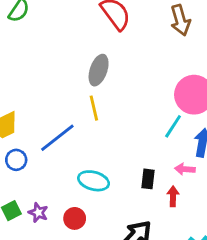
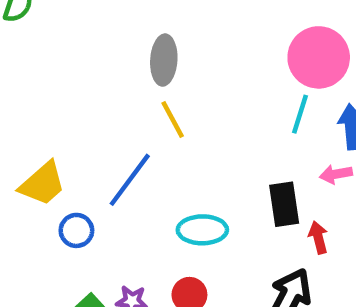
black rectangle: (148, 179) -> (284, 204), size x1.4
red arrow: (173, 196) -> (318, 237), moved

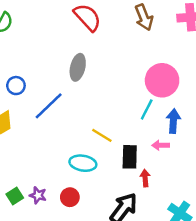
yellow line: (173, 119) -> (102, 135), moved, turned -40
blue line: (130, 180) -> (49, 106), moved
blue circle: (76, 230) -> (16, 86), moved

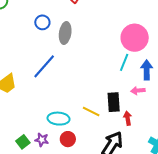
blue circle: (16, 86) -> (42, 22), moved
yellow line: (102, 135) -> (91, 112), moved
cyan ellipse: (83, 163) -> (59, 119), moved

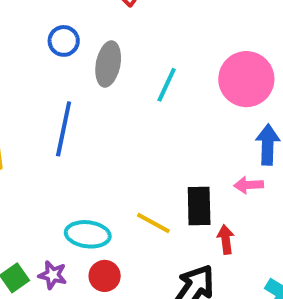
cyan line: (124, 62) -> (167, 85), moved
blue line: (44, 66) -> (64, 129), turned -32

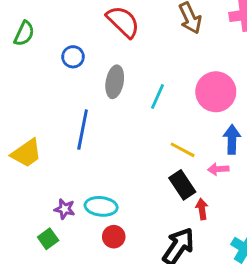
blue circle: (64, 41) -> (73, 57), moved
black rectangle: (199, 206) -> (182, 185), turned -32
yellow line: (153, 223) -> (183, 150), moved
purple star: (53, 275) -> (65, 209), moved

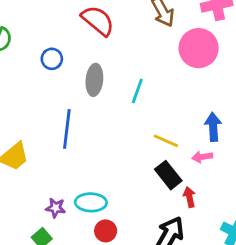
pink circle: (216, 92) -> (199, 48), moved

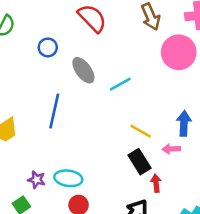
gray ellipse: (94, 80) -> (83, 70), turned -48
cyan line: (137, 91) -> (120, 84), turned 35

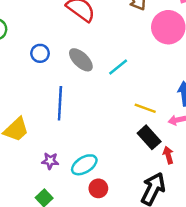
blue circle: (48, 47) -> (40, 53), moved
cyan ellipse: (68, 178) -> (84, 165), turned -30
purple star: (37, 180) -> (50, 161), moved

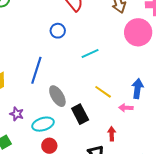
blue circle: (40, 53) -> (58, 31), moved
gray ellipse: (81, 60) -> (57, 96), moved
black rectangle: (149, 137) -> (80, 114), moved

